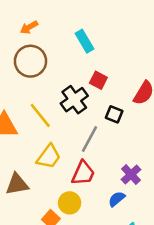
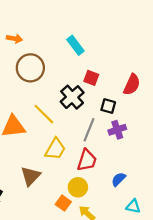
orange arrow: (29, 27) -> (15, 39), moved, turned -133
purple cross: (131, 175) -> (117, 130), moved, turned 30
brown triangle: (17, 184) -> (31, 176), turned -30

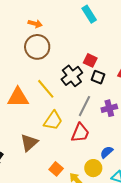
orange arrow: (15, 39) -> (35, 24), moved
cyan rectangle: (75, 45) -> (89, 14), moved
black square: (108, 106) -> (98, 77), moved
yellow circle: (78, 187) -> (93, 168), moved

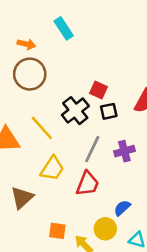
cyan rectangle: (89, 14) -> (64, 28), moved
black square: (98, 77) -> (109, 111), turned -32
orange square: (56, 169) -> (57, 231), turned -32

